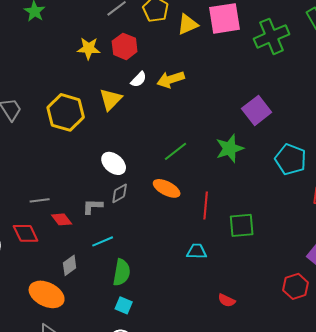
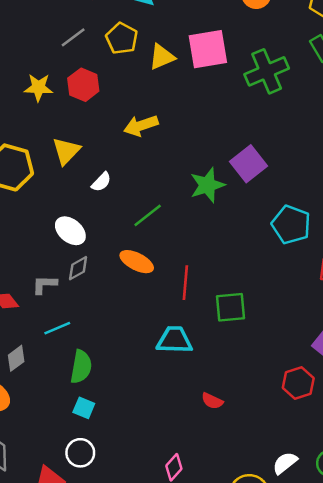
white semicircle: (139, 79) -> (101, 182), moved
green star: (230, 148) -> (207, 185), moved
cyan trapezoid: (197, 251) -> (174, 340), size x1.4

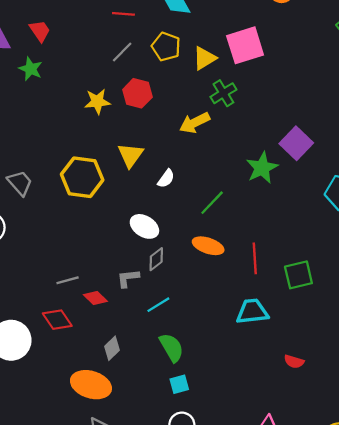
green cross: (267, 71) -> (223, 93), moved, size x0.7
cyan line: (57, 328) -> (158, 305), moved
green semicircle: (81, 367) -> (172, 348), turned -32
cyan square: (84, 408) -> (179, 384), turned -30

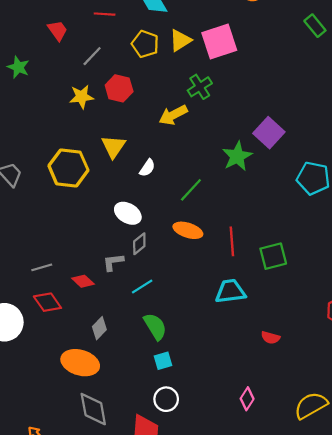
red trapezoid: (40, 31) -> (58, 30), moved
gray line: (122, 52) -> (92, 56), moved
yellow triangle: (204, 58) -> (180, 40), moved
gray line: (68, 280) -> (42, 267), moved

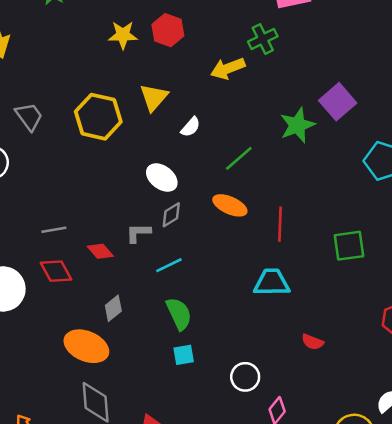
green square: (273, 256) -> (349, 246), moved
white circle: (166, 399) -> (245, 377), moved

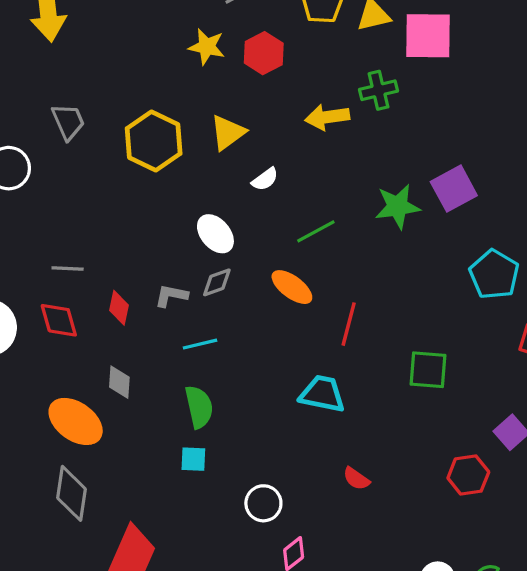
red diamond: (100, 251) -> (119, 308), turned 40
gray diamond: (113, 308) -> (119, 382), turned -60

